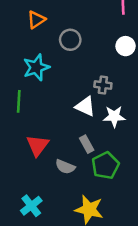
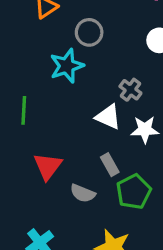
cyan star: (36, 67) -> (67, 66), moved
gray cross: (103, 85) -> (130, 90), turned 30

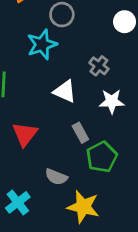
white triangle: (108, 117) -> (65, 91), moved
gray semicircle: (83, 193) -> (56, 177), moved

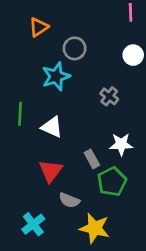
white triangle: (65, 91) -> (52, 127), moved
white star: (112, 101) -> (121, 144), moved
red triangle: (25, 134) -> (51, 171), moved

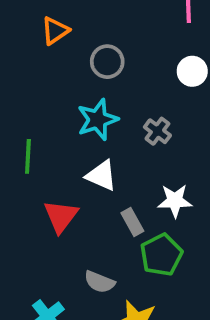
cyan star: (56, 76) -> (98, 120), moved
white triangle: (52, 127) -> (101, 176), moved
red triangle: (51, 171) -> (61, 216), moved

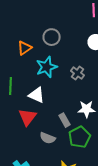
orange triangle: (55, 31) -> (25, 48), moved
white triangle: (101, 176) -> (37, 95), moved
gray semicircle: (99, 282) -> (48, 138), moved

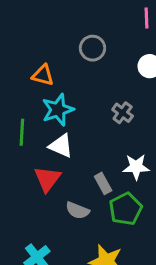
gray circle: (52, 37) -> (92, 48), moved
orange triangle: (25, 48) -> (43, 75), turned 49
cyan star: (47, 67) -> (58, 110), moved

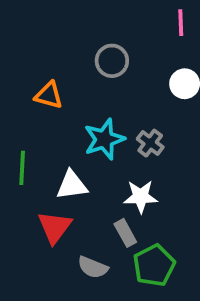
cyan star: (58, 110) -> (104, 139), moved
white triangle: (61, 146) -> (72, 185), turned -32
white star: (136, 167) -> (141, 197), moved

